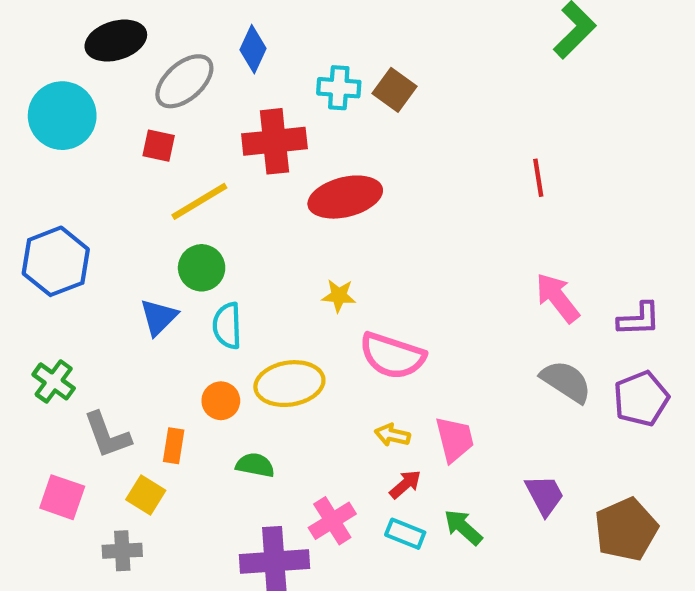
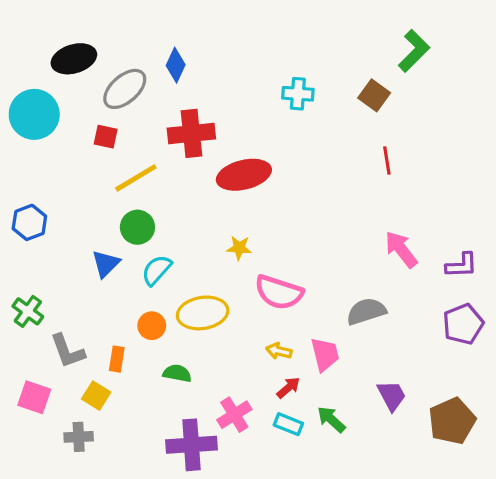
cyan cross: (339, 88) -> (298, 94), moved
brown square: (395, 90) -> (374, 95), moved
blue hexagon: (56, 261) -> (29, 222), size x0.7
cyan semicircle: (227, 326) -> (157, 270), turned 44
gray semicircle: (566, 381) -> (366, 311), moved, turned -51

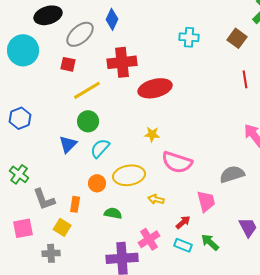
yellow arrow: (279, 351) -> (156, 199), moved
pink square: (34, 397) -> (23, 228), turned -30

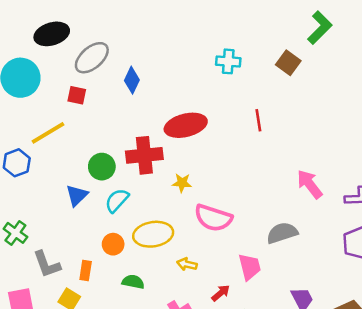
blue diamond: (112, 19) -> (132, 80), moved
red cross: (122, 62) -> (144, 155), moved
red line: (245, 79) -> (258, 120), moved
yellow line: (87, 90) -> (48, 133), moved

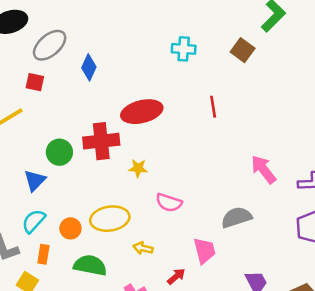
cyan semicircle: (117, 200) -> (34, 221), moved
pink semicircle: (213, 218) -> (169, 203), size x0.7
green semicircle: (133, 282) -> (90, 265), size x1.5

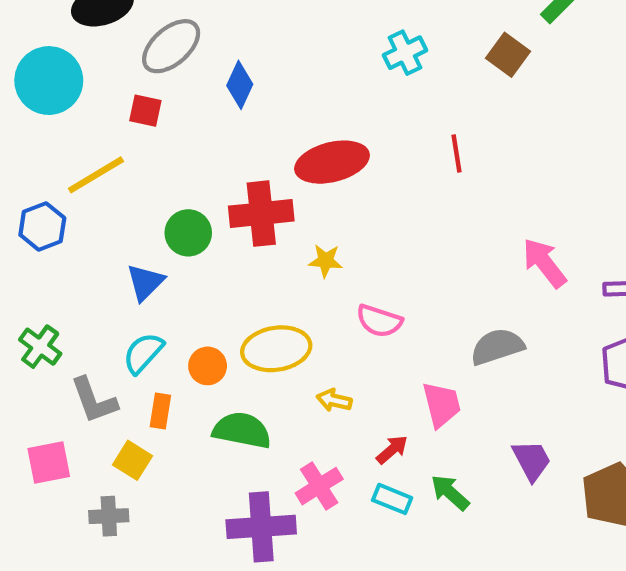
cyan cross: (184, 49) -> (405, 53), turned -30

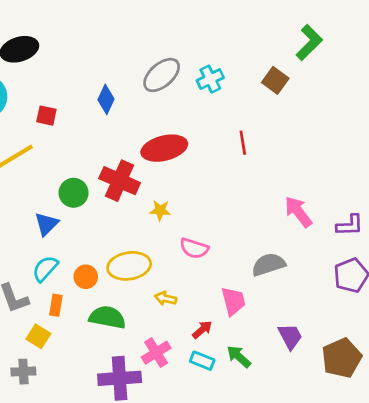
gray ellipse: (171, 46) -> (162, 75), moved
red cross: (261, 214) -> (120, 181), turned 30

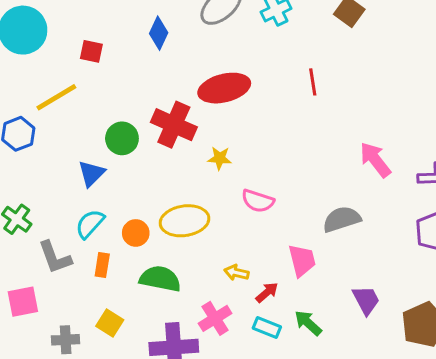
yellow arrow: (166, 298) -> (236, 273), moved
yellow square: (38, 336) -> (110, 323), moved

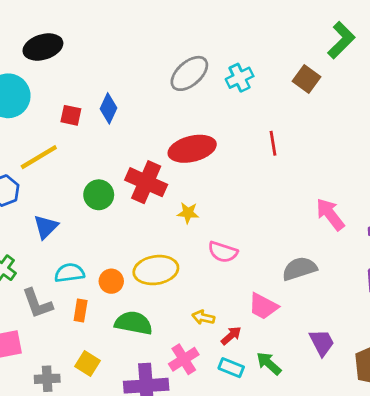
blue diamond: (159, 33) -> (108, 108), moved
blue triangle: (91, 173) -> (46, 227), moved
cyan semicircle: (90, 224) -> (69, 273), turned 40
pink trapezoid: (302, 260) -> (263, 306), turned 132

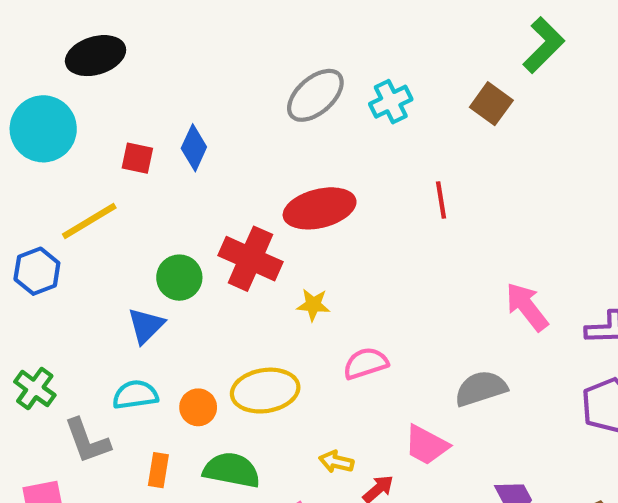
blue triangle: (46, 227) -> (146, 326), moved
pink semicircle: (223, 252) -> (366, 363), turned 144
orange rectangle: (81, 310) -> (158, 470), moved

